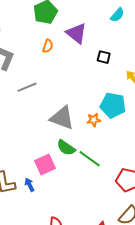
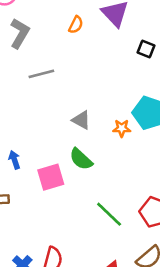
gray triangle: (62, 118) -> (81, 120), size x0.6
green line: (90, 159) -> (109, 214), moved
blue arrow: (29, 185) -> (14, 160), moved

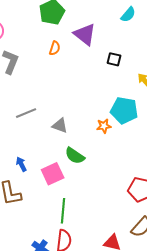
gray line: (41, 74) -> (26, 113), moved
gray triangle: (81, 120) -> (60, 126), moved
green line: (109, 214) -> (63, 211), moved, turned 60

